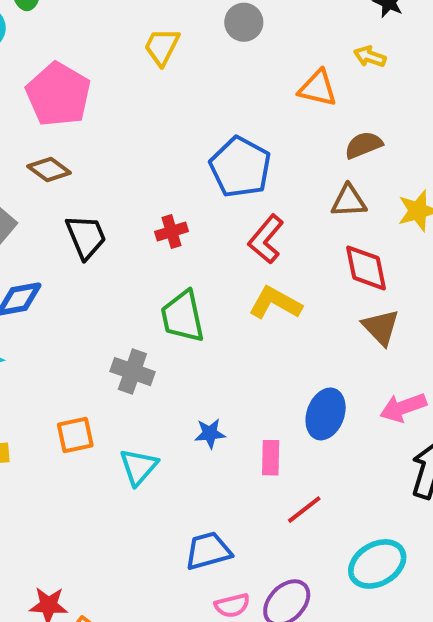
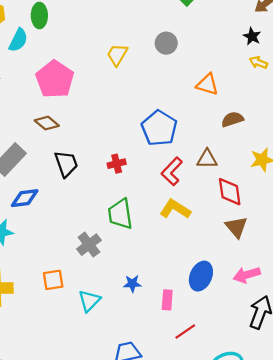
yellow arrow: (370, 57) -> (258, 62), moved
brown triangle: (349, 201) -> (207, 159), moved
gray cross: (132, 372) -> (89, 245), turned 30

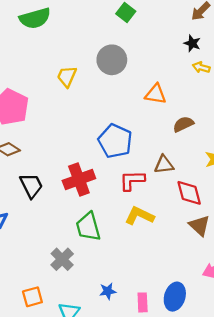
gray circle: (166, 43) -> (112, 60), size x1.4
red cross: (117, 164) -> (79, 180), size x1.8
red L-shape: (172, 171) -> (132, 180), turned 52
blue ellipse: (201, 276) -> (175, 297), moved

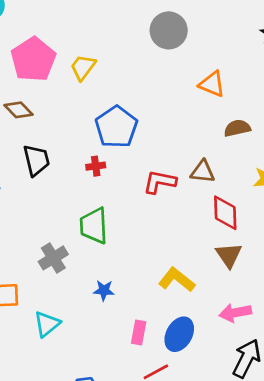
yellow trapezoid: (67, 76) -> (83, 67), moved
blue pentagon: (115, 141) -> (116, 127), moved
red cross: (79, 180) -> (96, 166), size x0.5
yellow L-shape: (140, 216) -> (177, 280), moved
blue star: (108, 291) -> (104, 290), moved

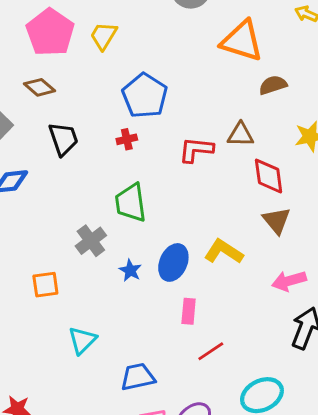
orange triangle: (212, 84) -> (242, 41), size x1.5
blue star: (104, 290) -> (130, 270), moved, turned 30
cyan triangle: (47, 324) -> (82, 340), moved
blue ellipse: (179, 334) -> (173, 262), moved

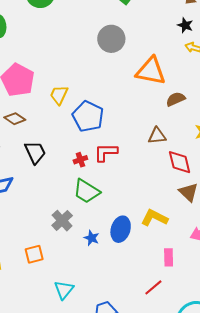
yellow trapezoid: (104, 36) -> (59, 95), moved
red cross: (127, 139) -> (80, 160), moved
red L-shape: (196, 150) -> (106, 152), moved
green trapezoid: (131, 203) -> (87, 191), turned -44
pink rectangle: (189, 311) -> (169, 257), moved

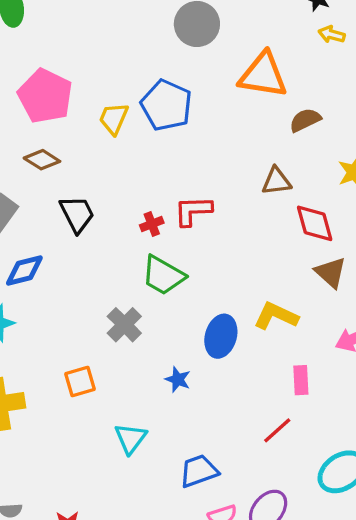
blue pentagon: (88, 116) -> (166, 105), moved
blue star: (91, 238) -> (178, 379), moved

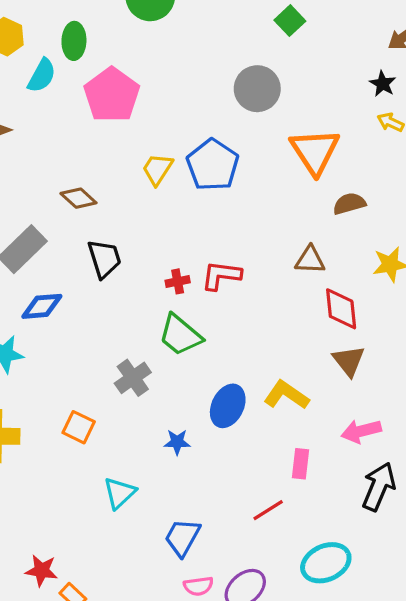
orange triangle: (263, 75) -> (315, 151), turned 38
pink pentagon: (45, 96) -> (112, 95), moved
blue star: (178, 379) -> (177, 442), turned -30
orange square: (80, 381) -> (79, 427), turned 32
blue trapezoid: (199, 471) -> (182, 537), turned -51

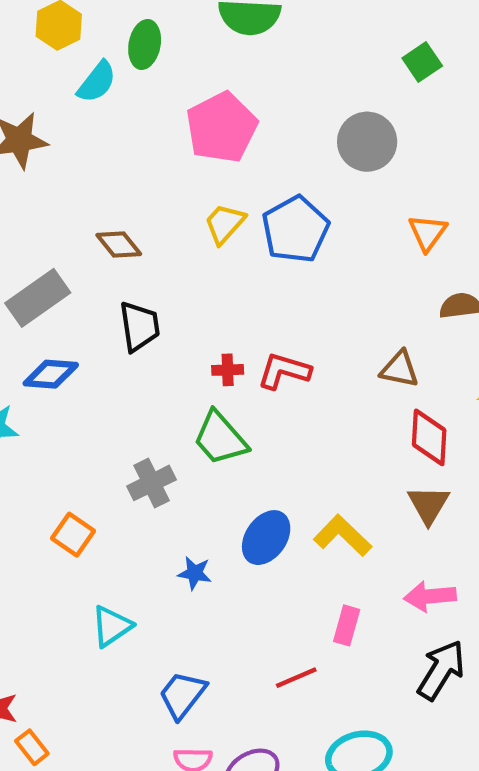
pink pentagon: (112, 95) -> (222, 127), moved
orange triangle: (315, 151) -> (428, 233), size x0.6

